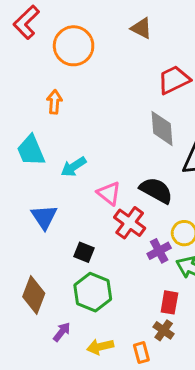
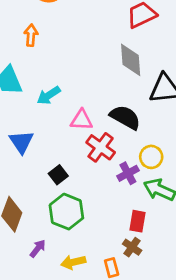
pink triangle: (109, 193) -> (81, 120), turned -35
black square: (84, 252) -> (58, 175), turned 30

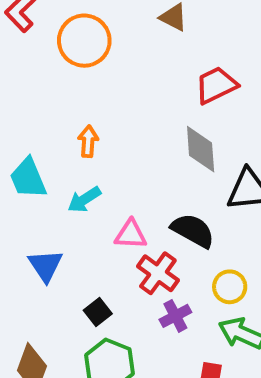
orange arrow: (31, 35) -> (88, 141), moved
purple cross: (128, 173) -> (175, 316), moved

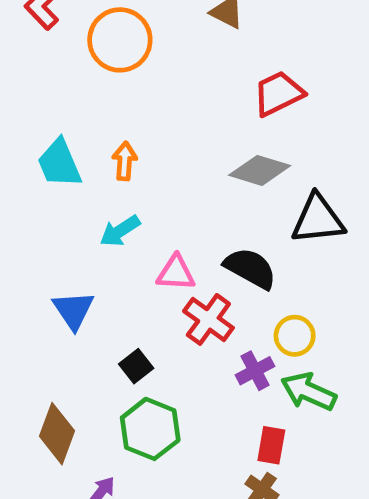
gray diamond: (201, 149) -> (260, 170), turned -69
cyan trapezoid: (28, 178) -> (59, 163), moved
purple cross: (175, 316) -> (255, 371), moved

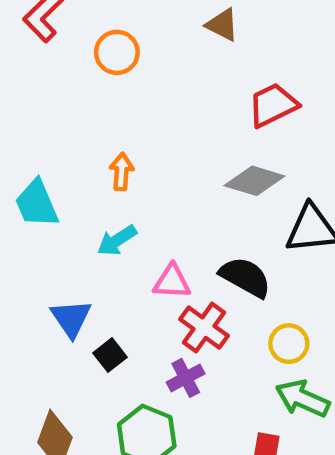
orange circle: (120, 40) -> (117, 52), size x0.7
cyan trapezoid: (59, 163) -> (37, 204), moved
black square: (136, 366) -> (110, 355), moved
purple cross: (255, 371) -> (186, 378), moved

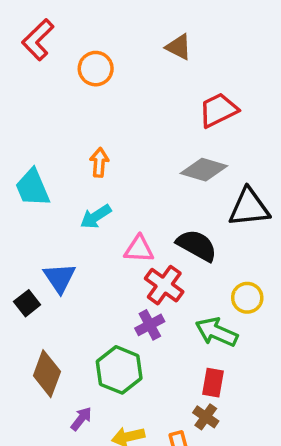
yellow circle: (289, 344) -> (247, 298), moved
black square: (110, 355) -> (27, 303), moved
green arrow: (303, 399) -> (217, 332), moved

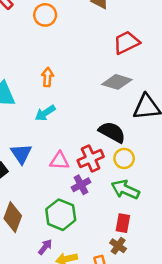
pink triangle: (139, 249) -> (59, 161), moved
red cross: (164, 285) -> (91, 158), turned 30
yellow circle: (247, 298) -> (124, 158), moved
purple arrow: (81, 419) -> (45, 247), moved

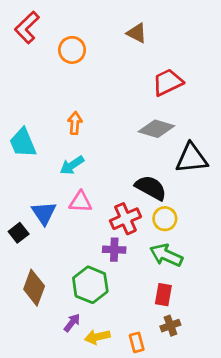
pink triangle: (59, 161) -> (80, 202), moved
purple cross: (81, 185) -> (114, 250), turned 30
brown cross: (118, 246) -> (170, 326), moved, turned 35

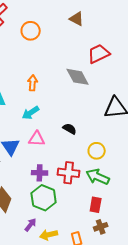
gray diamond: (156, 129) -> (78, 77), moved, turned 45
black semicircle: (151, 188) -> (70, 129), moved, size x0.6
red cross: (125, 219) -> (69, 173), moved, turned 30
purple cross: (114, 250) -> (40, 173), moved

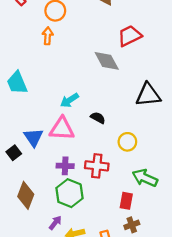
orange arrow: (33, 83) -> (48, 36), moved
cyan arrow: (31, 113) -> (69, 100), moved
pink triangle: (37, 139) -> (62, 129), size x1.4
green arrow: (98, 177) -> (145, 178), moved

